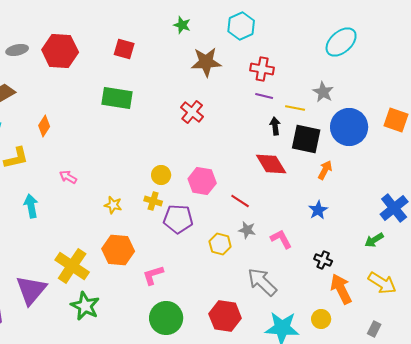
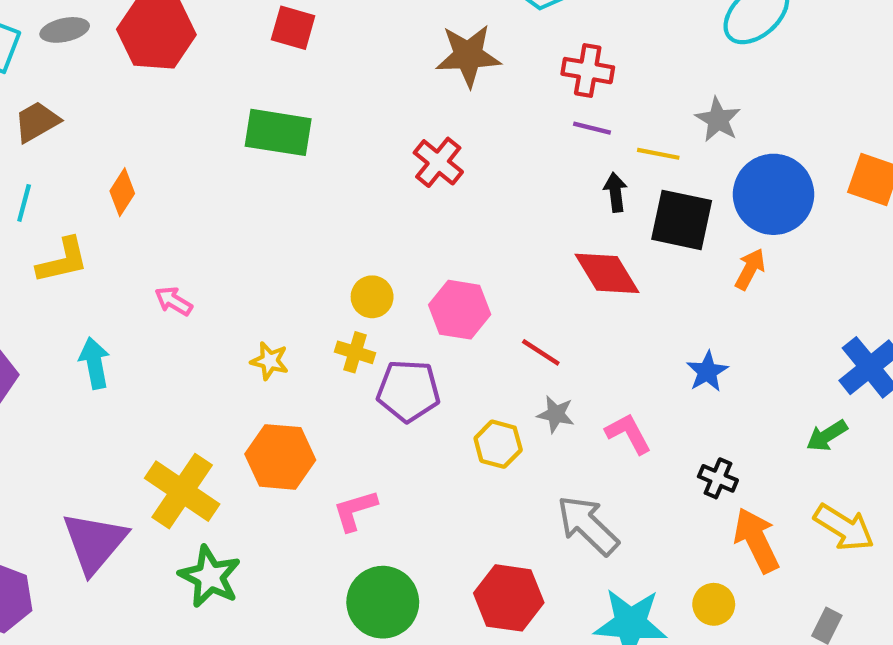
orange arrow: (325, 170) -> (750, 269), moved

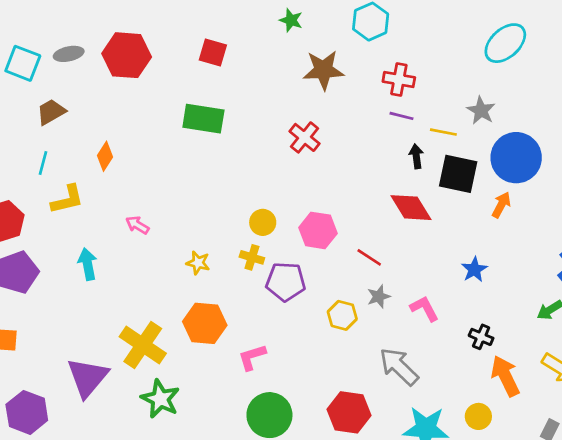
gray star: (556, 414) -> (379, 296), turned -30

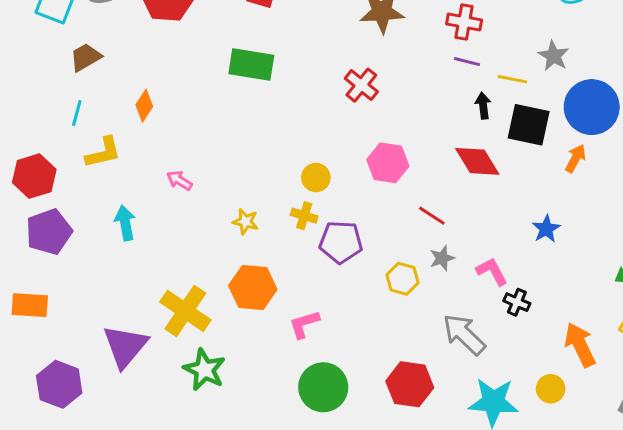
pink hexagon: (318, 230) -> (388, 163), moved
black cross: (481, 337) -> (517, 302), moved

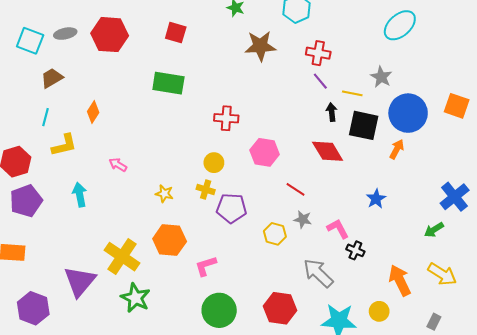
purple line: (467, 62) -> (320, 81), turned 36
red cross: (361, 85) -> (226, 118), moved, turned -35
gray star: (442, 258) -> (303, 219), turned 30

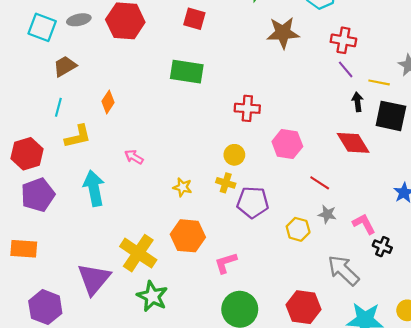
cyan arrow: (80, 195) -> (94, 188), size x1.4

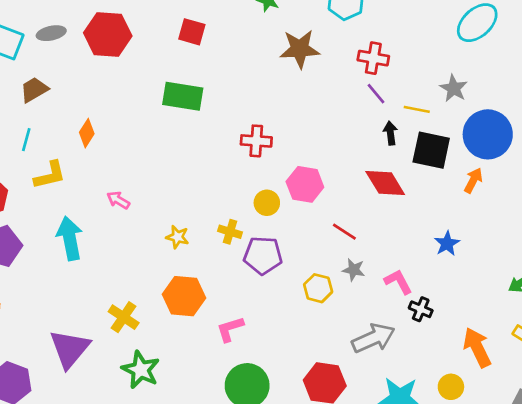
yellow circle: (234, 155) -> (267, 203), moved
yellow cross: (138, 253) -> (124, 317), size x0.7
gray arrow: (343, 270) -> (373, 338), turned 112

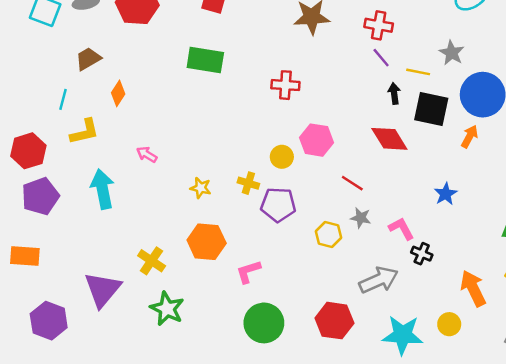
brown trapezoid: (34, 90) -> (88, 59), moved
red cross: (256, 141) -> (285, 85), moved

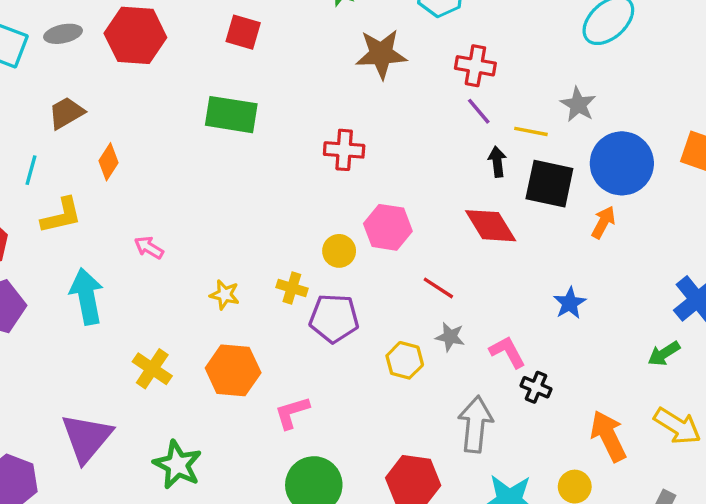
yellow cross: (152, 261) -> (152, 369), moved
gray arrow: (379, 280) -> (475, 424), turned -60

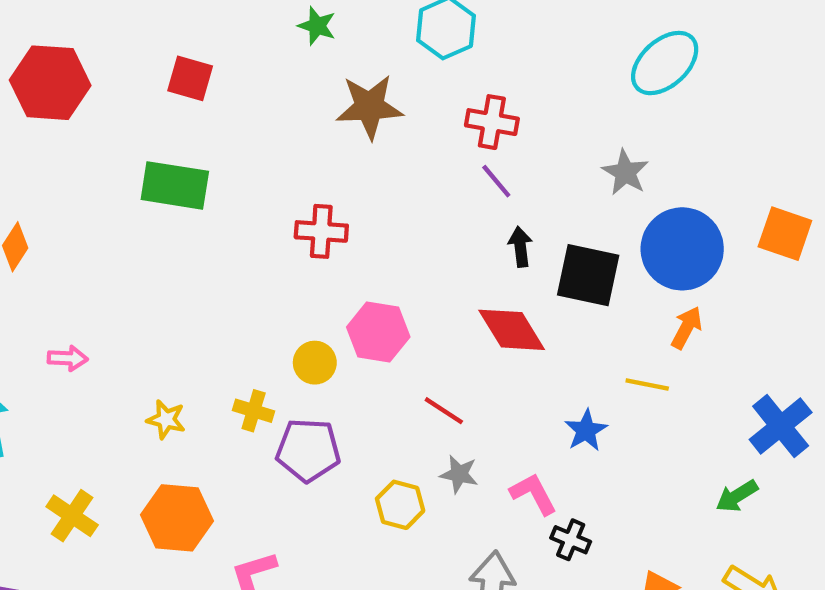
yellow line: (531, 131) -> (647, 384), moved
orange arrow: (603, 222) -> (687, 328), moved
pink arrow: (149, 248) -> (68, 358), turned 152
blue star: (570, 303) -> (586, 430), moved

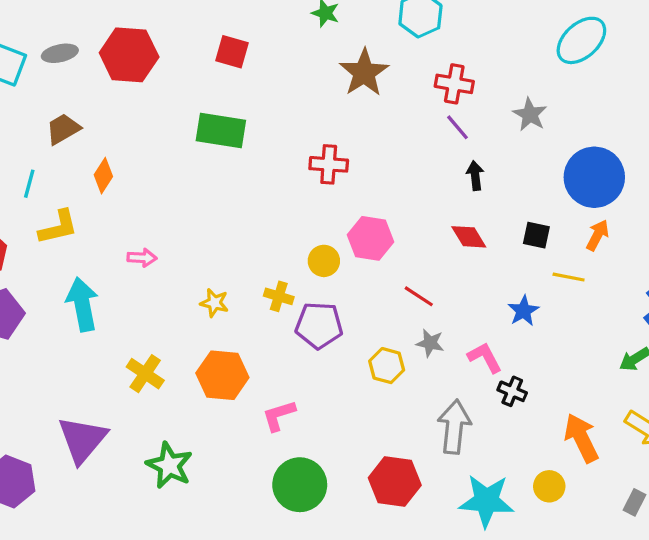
brown star: (369, 107) -> (364, 73), turned -30
gray star: (625, 172) -> (530, 114), moved
black square: (588, 275) -> (536, 235), moved, size x0.6
red diamond: (512, 330) -> (469, 237), size x0.7

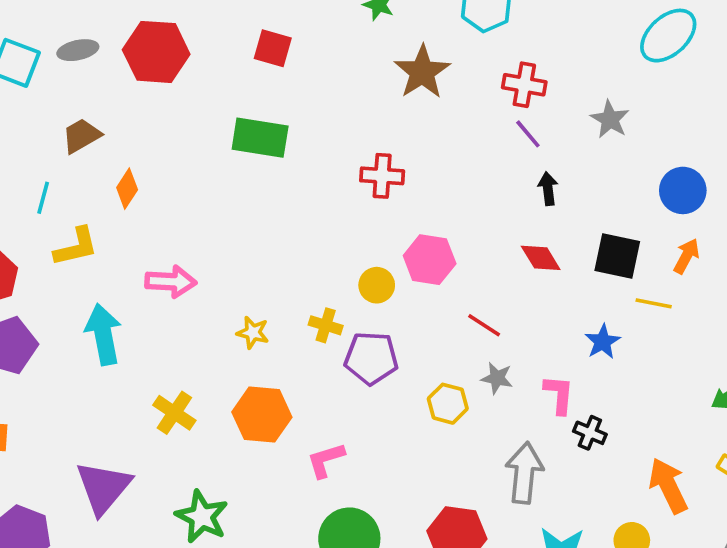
blue circle: (594, 177) -> (683, 190), size x0.7
black square: (536, 235) -> (617, 256), size x1.5
pink arrow: (142, 258) -> (171, 282), size x1.5
pink L-shape: (485, 358) -> (559, 395), turned 33

